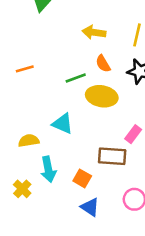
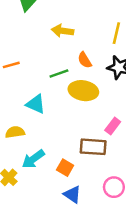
yellow arrow: (94, 32) -> (63, 31), moved
cyan triangle: (63, 124) -> (36, 104), moved
cyan arrow: (48, 169) -> (33, 159), turned 65

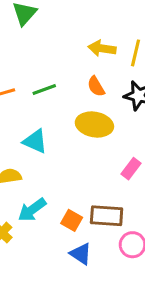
yellow arrow: (63, 31) -> (102, 48), moved
green line: (59, 74) -> (44, 90), moved
brown rectangle: (93, 147) -> (107, 216), moved

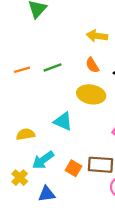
cyan triangle: (35, 141) -> (63, 121), moved
blue triangle: (81, 254) -> (47, 194), moved, turned -42

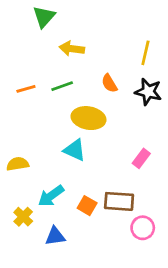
yellow arrow: (97, 36) -> (72, 49), moved
yellow ellipse: (91, 94) -> (88, 118), moved
yellow semicircle: (26, 134) -> (18, 164), moved

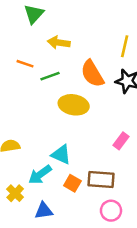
orange semicircle: (109, 83) -> (92, 74), size x1.6
orange line: (26, 89) -> (25, 64), moved, turned 35
cyan triangle: (75, 150) -> (61, 155), moved
pink circle: (143, 228) -> (111, 211), moved

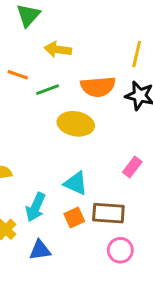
orange semicircle: (92, 74) -> (98, 87), turned -64
cyan triangle: (61, 155) -> (76, 183), moved
cyan arrow: (40, 175) -> (36, 207), turned -30
orange square: (72, 183) -> (74, 218), turned 35

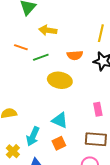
orange semicircle: (98, 87) -> (75, 55), size x0.7
pink rectangle: (132, 167) -> (98, 109), turned -48
brown rectangle: (108, 213) -> (96, 139), moved

